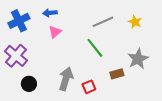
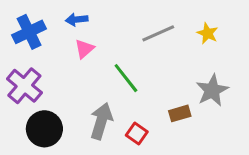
green line: (95, 48) -> (126, 78), moved
black circle: (29, 84) -> (44, 129), size x1.5
red square: (89, 87) -> (137, 133), turned -32

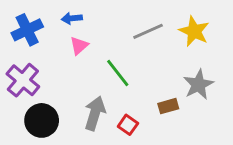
yellow star: (208, 33) -> (194, 31), size x1.5

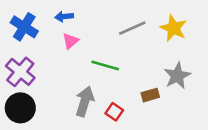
blue cross: (27, 30) -> (24, 27), turned -32
green line: (118, 73) -> (105, 65), turned -36
black circle: (42, 120) -> (20, 108), moved

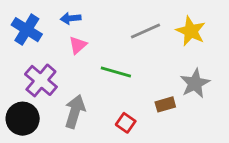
purple cross: (20, 72) -> (41, 80), moved
gray arrow: (85, 101) -> (75, 112), moved

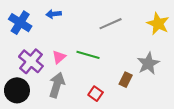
yellow star: (191, 31) -> (158, 24), moved
pink triangle: (78, 45) -> (59, 57), moved
brown rectangle: (165, 104) -> (126, 80), turned -48

